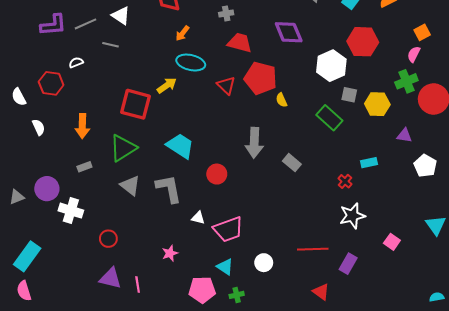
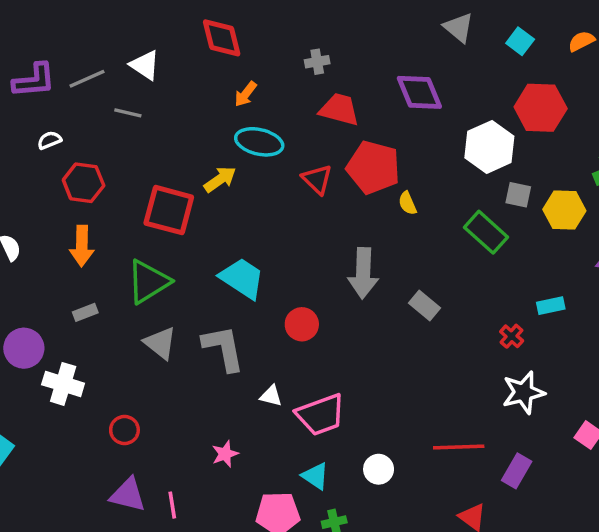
white semicircle: (76, 63) -> (49, 140), moved
red hexagon: (51, 83) -> (84, 183), moved

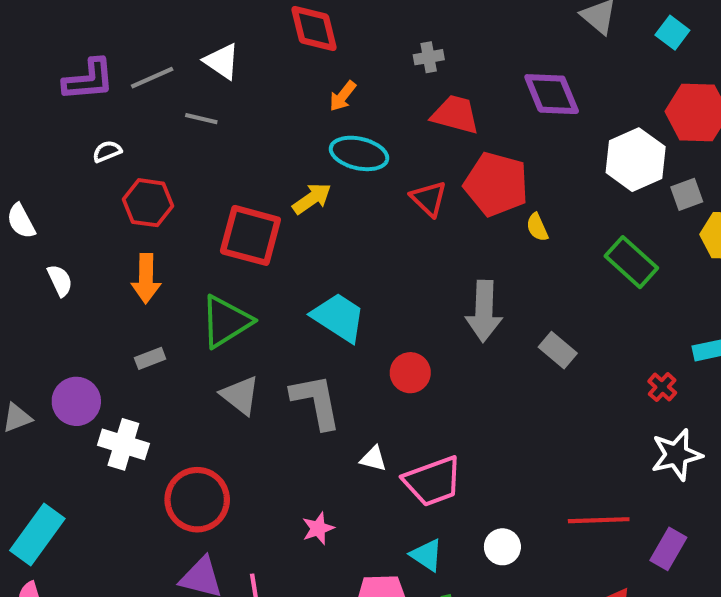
gray square: (518, 195) -> (687, 194), moved, turned -32
red circle: (124, 430) -> (197, 500), size x1.8

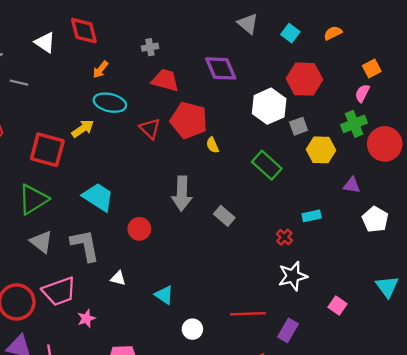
white triangle: (222, 61) -> (45, 42), moved
pink trapezoid: (433, 481) -> (59, 291), moved
cyan triangle: (427, 555) -> (164, 295), moved

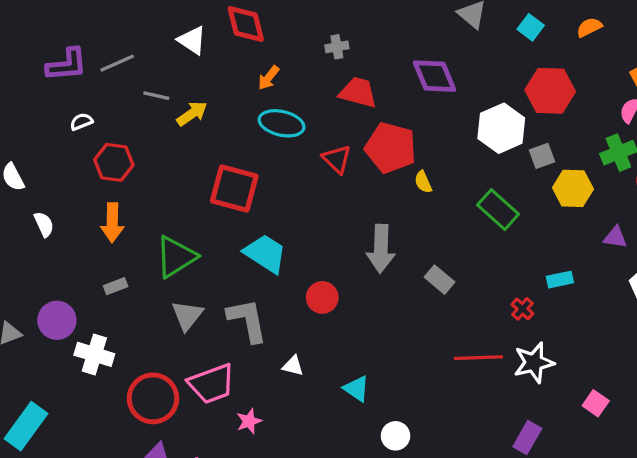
yellow arrow: (83, 129) -> (192, 114), moved
red square: (47, 150) -> (234, 188), moved
gray triangle: (41, 242) -> (187, 315), turned 30
red line: (248, 314) -> (479, 358), moved

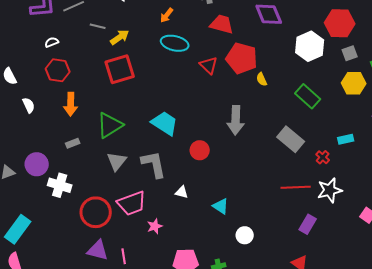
gray square: (542, 156) -> (350, 53), moved
red hexagon: (114, 162) -> (58, 70), moved
red square: (234, 188) -> (120, 69), moved, turned -32
gray rectangle: (439, 280) -> (291, 139), moved, size x1.5
purple rectangle: (527, 437) -> (308, 224), moved

